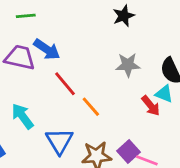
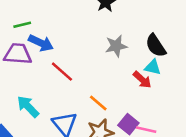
green line: (26, 16) -> (22, 25), moved
orange line: (91, 107) -> (98, 103), moved

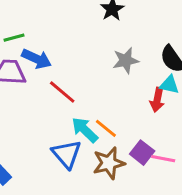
red arrow: (142, 80) -> (157, 100), turned 60
cyan arrow: (28, 107) -> (85, 130), moved

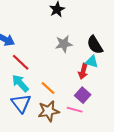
cyan arrow: (85, 130) -> (20, 83), moved
purple square: (142, 153) -> (83, 95), moved
pink line: (163, 159) -> (75, 110), moved

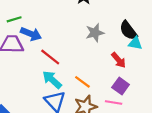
cyan triangle: (92, 62) -> (135, 43), moved
red arrow: (83, 71) -> (119, 60), turned -49

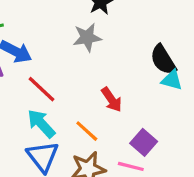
gray star: (95, 33) -> (87, 37), moved
red arrow: (119, 60) -> (112, 100), moved

